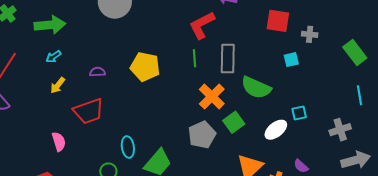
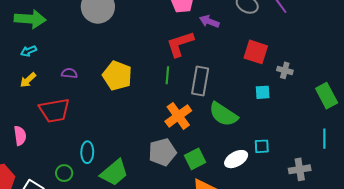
green square: (234, 122) -> (195, 159), moved

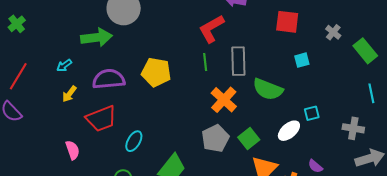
green arrow: (30, 19) -> (96, 37), moved
gray cross: (285, 70) -> (333, 32), moved, turned 35
purple semicircle: (69, 73) -> (109, 79), size x2.0
cyan ellipse: (87, 152) -> (134, 141), moved, turned 40
gray cross: (300, 169) -> (353, 128), turned 30

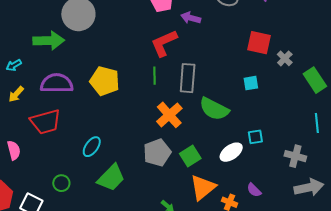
red square: (287, 22) -> (259, 43), moved
cyan ellipse: (134, 141) -> (92, 147), moved

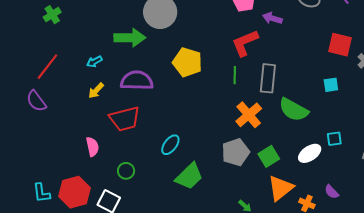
yellow pentagon: (105, 81) -> (187, 62), moved
green circle: (61, 183) -> (126, 171), moved

